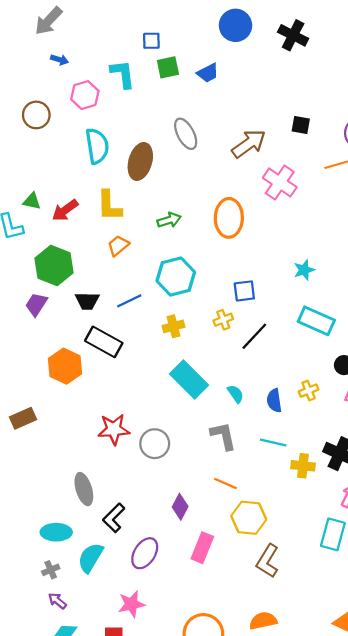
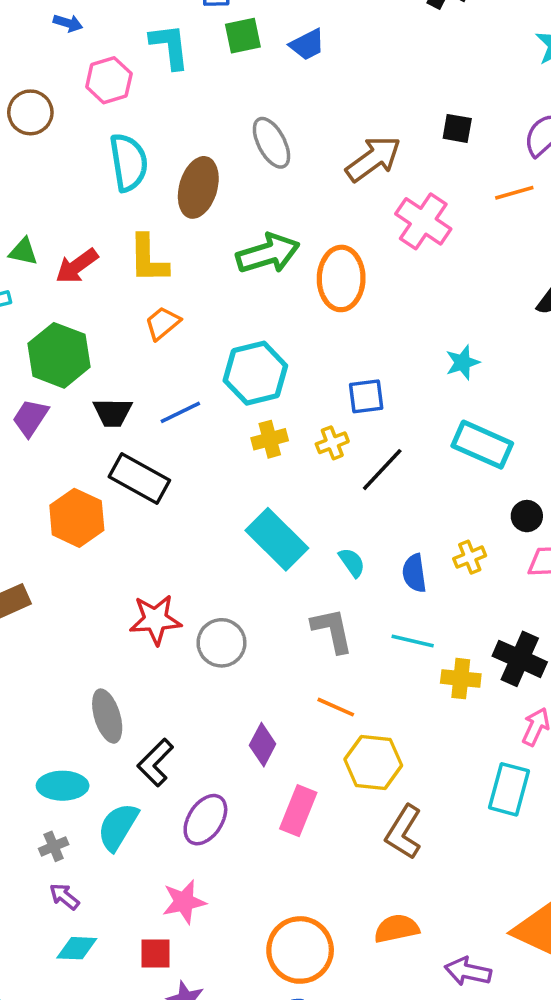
green arrow: (169, 220) -> (268, 253), moved, size x1.6
yellow cross: (174, 326) -> (270, 439), moved

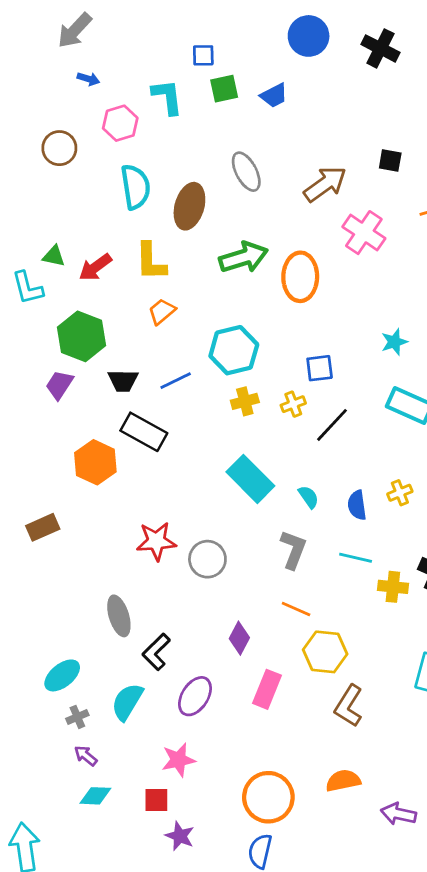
gray L-shape: (332, 630) -> (293, 549), turned 33
cyan ellipse: (63, 786) -> (62, 675), moved, turned -39

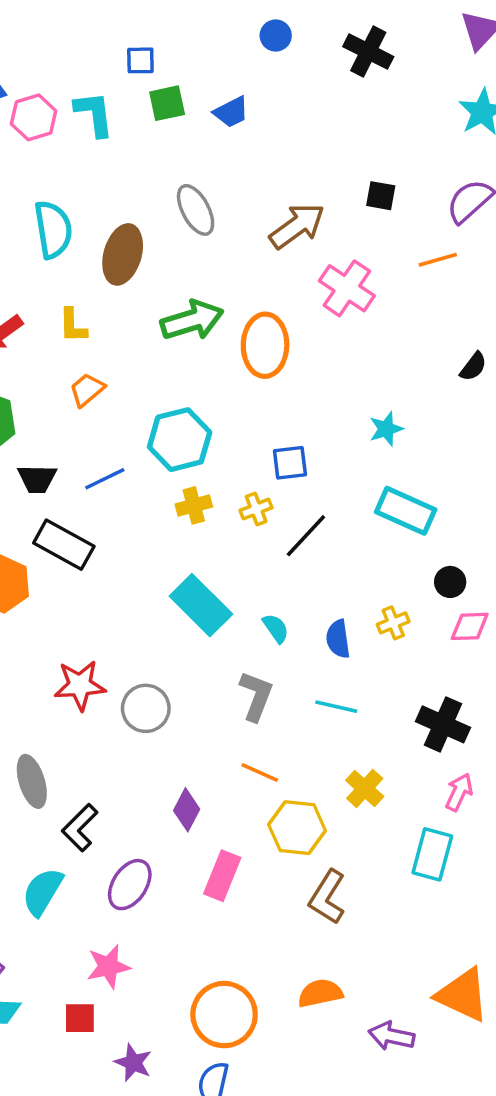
blue circle: (309, 36) -> (276, 35), size x0.6
pink hexagon: (120, 123) -> (34, 117), moved
yellow L-shape: (151, 262) -> (73, 326), size x0.7
yellow cross: (393, 587) -> (365, 788), moved, turned 36
purple star: (180, 836) -> (133, 1063), moved

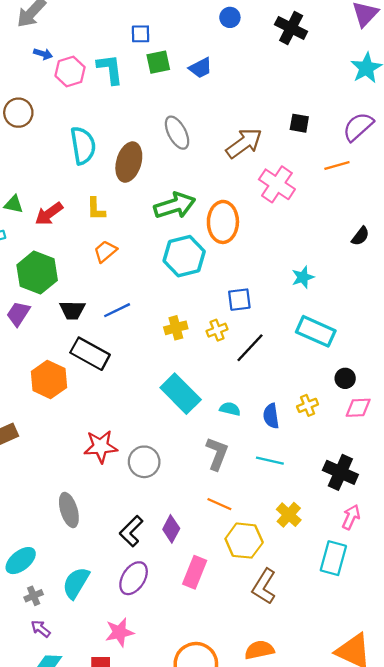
cyan hexagon: (180, 440) -> (184, 256), moved
cyan semicircle: (276, 628) -> (230, 409), turned -42
black L-shape: (80, 828) -> (131, 531), moved

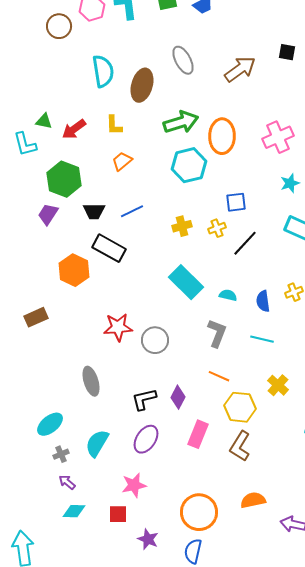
brown circle: (18, 113) -> (59, 26), moved
pink cross: (277, 184) -> (278, 137), moved, turned 32
black L-shape: (131, 531) -> (144, 399), turned 32
brown L-shape: (264, 586) -> (240, 446), moved

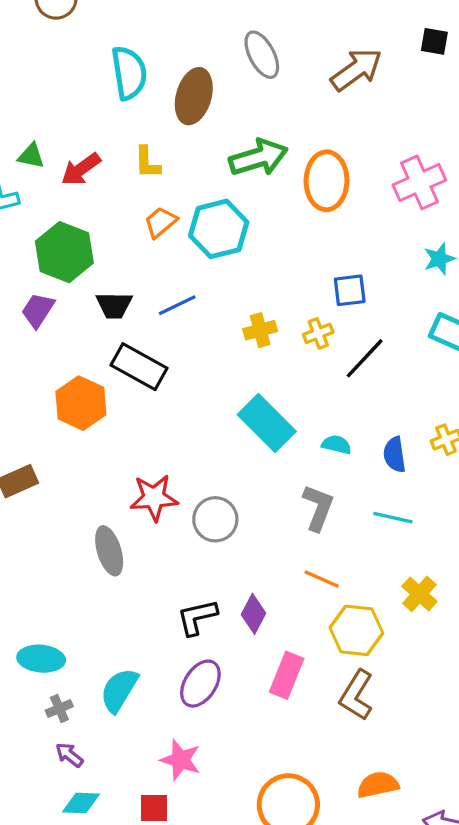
cyan hexagon: (189, 165) -> (219, 229), moved
gray ellipse: (91, 381) -> (109, 551), moved
cyan ellipse: (50, 424) -> (41, 659), turned 44
pink star: (134, 485) -> (180, 760), turned 30

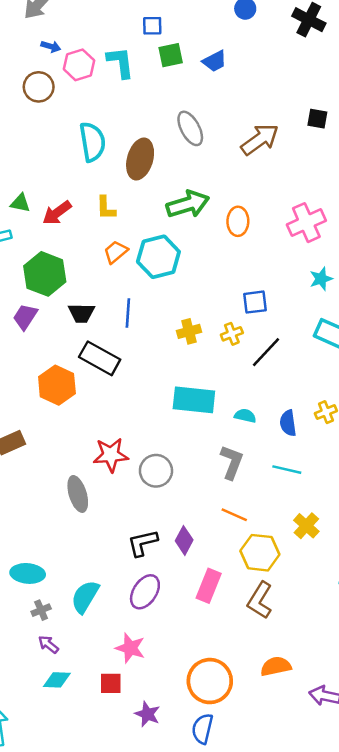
orange ellipse: (327, 181) -> (238, 221), size x0.7
blue line: (177, 305) -> (128, 313), turned -60
cyan rectangle: (267, 423) -> (194, 400), turned -39

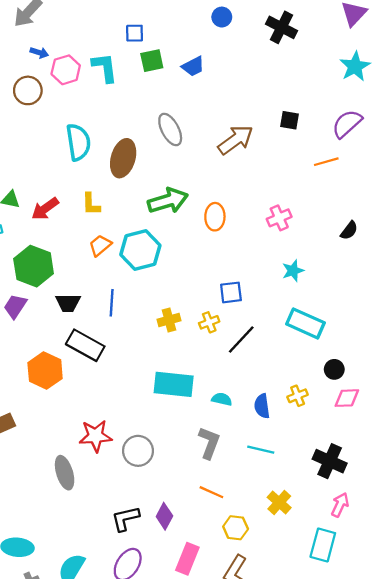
pink cross: (306, 223) -> (279, 218), size x0.7
yellow hexagon: (260, 553) -> (236, 528), size x0.7

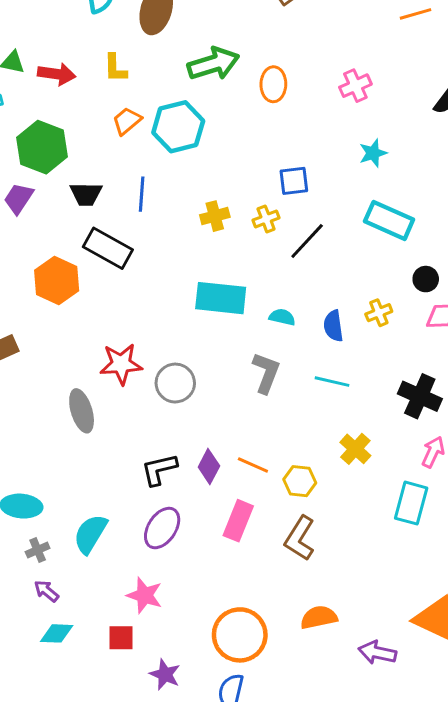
red arrow: (45, 209) -> (57, 74), turned -136
orange line: (211, 492) -> (253, 465), moved

